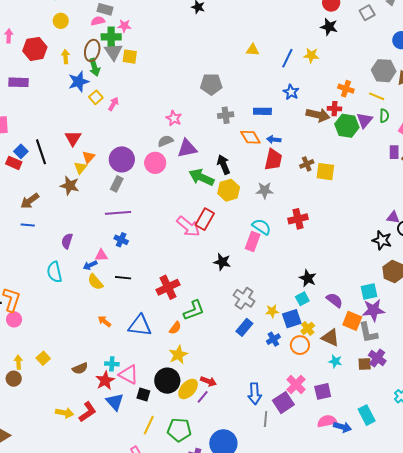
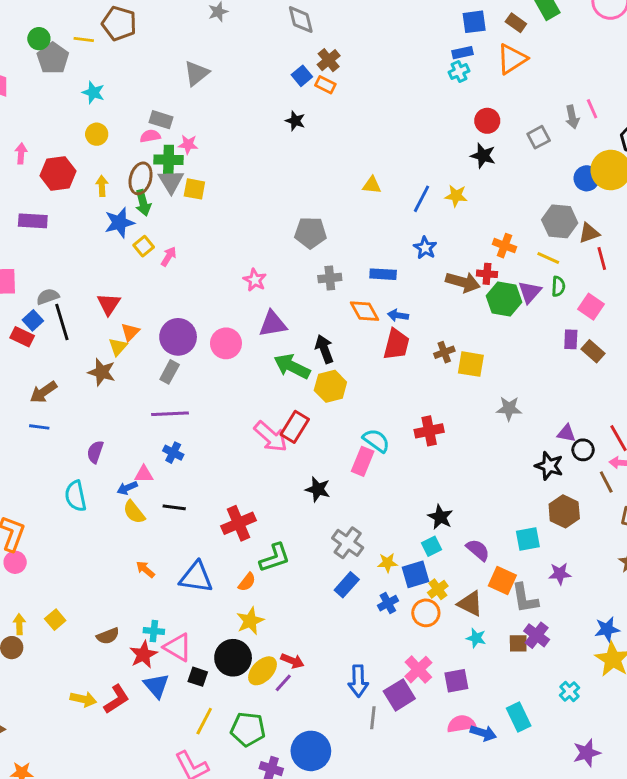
gray semicircle: (165, 141) -> (48, 297), moved
gray star: (265, 190) -> (509, 408), moved
purple star: (373, 310) -> (560, 574), moved, size x0.7

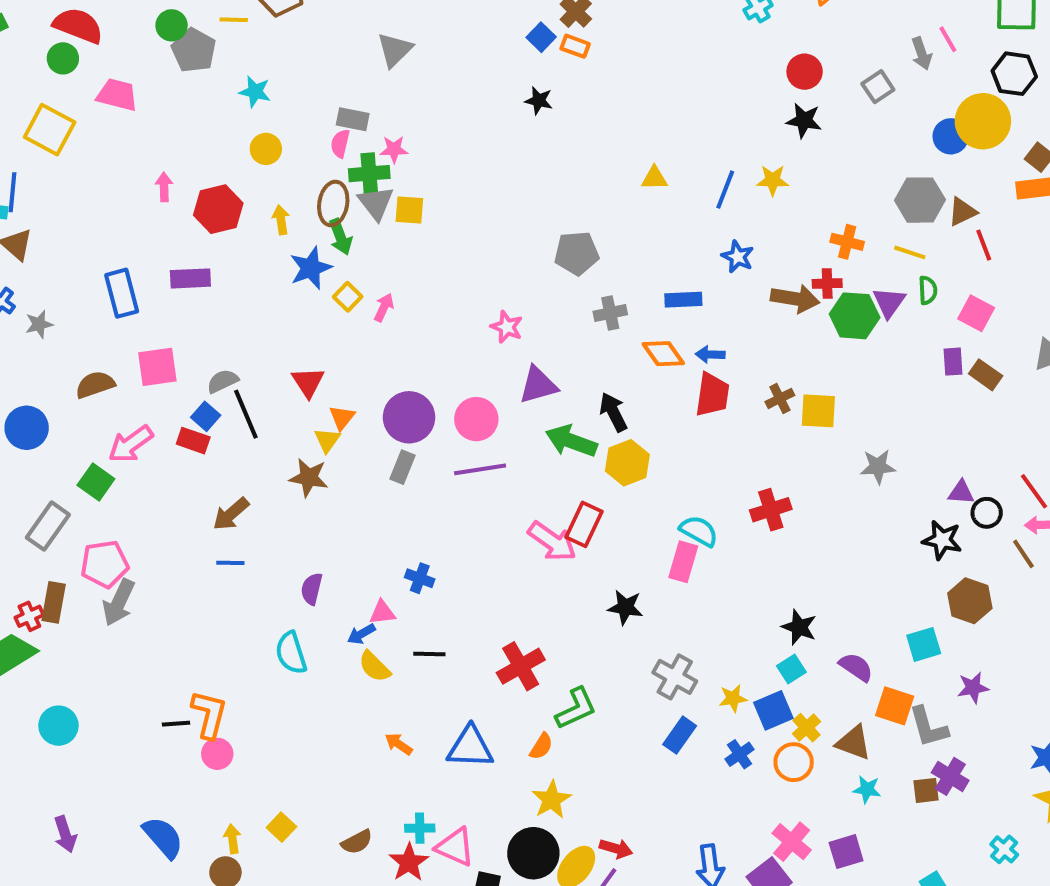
pink semicircle: (150, 136) -> (340, 143), turned -60
purple line: (170, 414) -> (480, 469), moved

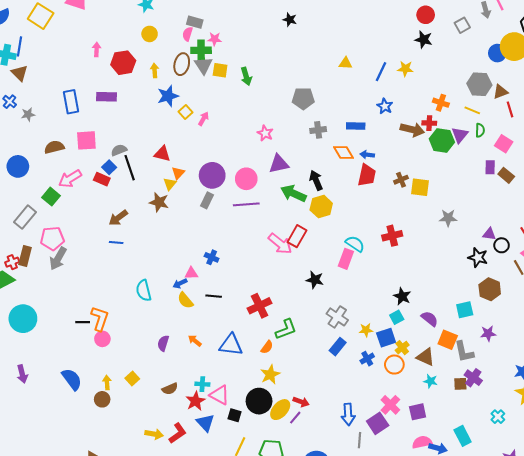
green arrow: (340, 237) -> (246, 76), moved
red triangle: (308, 382) -> (162, 154), turned -48
purple semicircle: (312, 589) -> (163, 343), moved
cyan circle: (58, 726) -> (23, 319), size x1.4

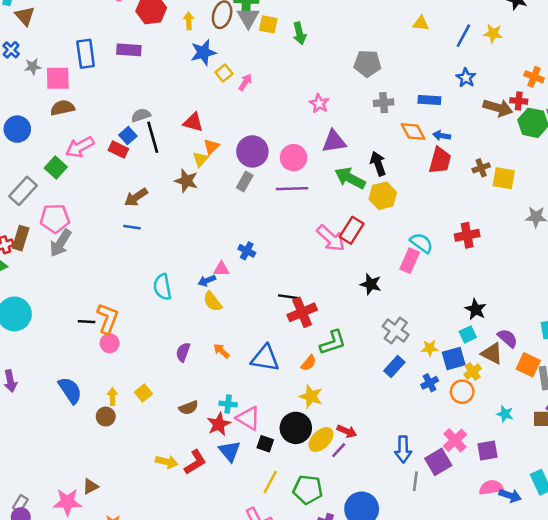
pink square: (86, 140) -> (58, 78), moved
black line: (214, 296) -> (288, 297), moved
brown triangle: (425, 357) -> (492, 354), moved
yellow star: (270, 375) -> (311, 396), turned -30

